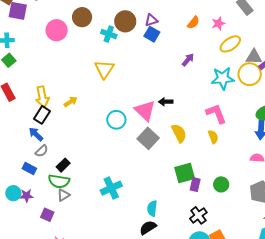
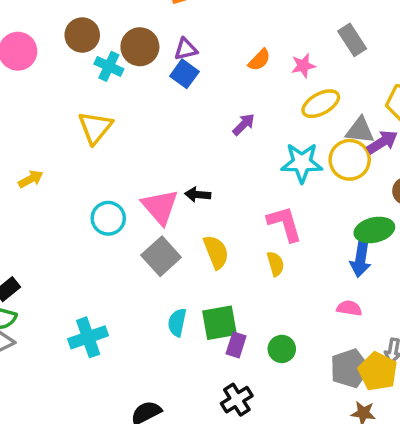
brown circle: (82, 17) -> (82, 35), moved
cyan semicircle: (152, 208) -> (177, 322), moved

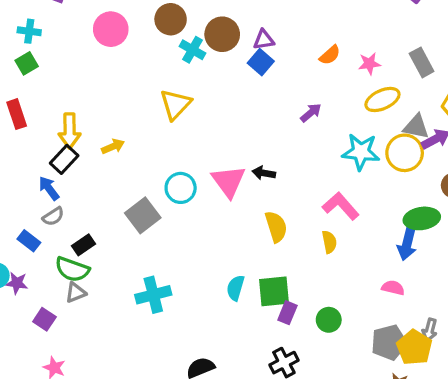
gray rectangle: (352, 40) -> (422, 62), moved
pink L-shape: (285, 224) -> (341, 206), turned -30
gray square: (161, 256) -> (143, 215), moved

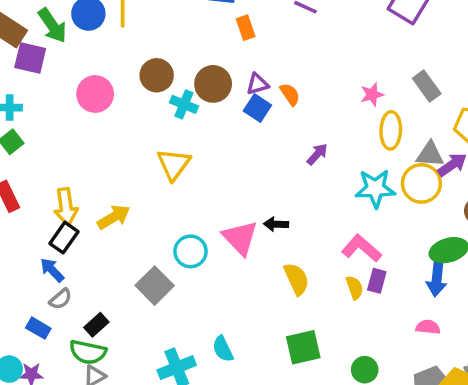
orange semicircle: (330, 55) -> (290, 94), moved, turned -75
yellow ellipse: (382, 99) -> (391, 130), turned -56
yellow arrow: (113, 146) -> (114, 217), size x1.4
cyan semicircle: (235, 288) -> (223, 349), moved, turned -35
purple rectangle: (287, 313) -> (377, 281), moved

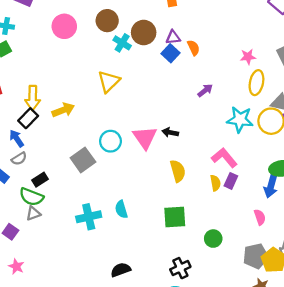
pink semicircle: (428, 327) -> (260, 217), turned 56

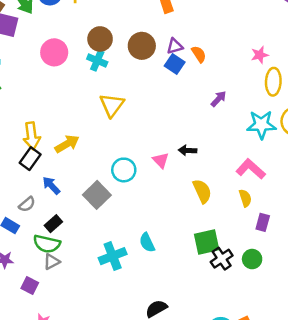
cyan cross: (122, 43) -> (97, 61), moved
blue arrow: (17, 138) -> (51, 186), moved
pink triangle: (145, 138) -> (161, 160), size x0.6
purple rectangle: (231, 181) -> (263, 222), moved
black cross: (180, 268) -> (222, 259), moved

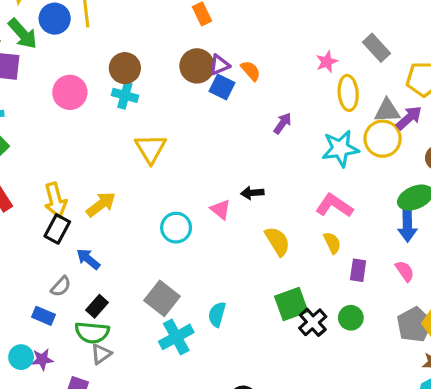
brown circle: (142, 46) -> (197, 66), moved
gray square: (97, 195) -> (162, 298), moved
cyan semicircle: (147, 243) -> (217, 314), turned 48

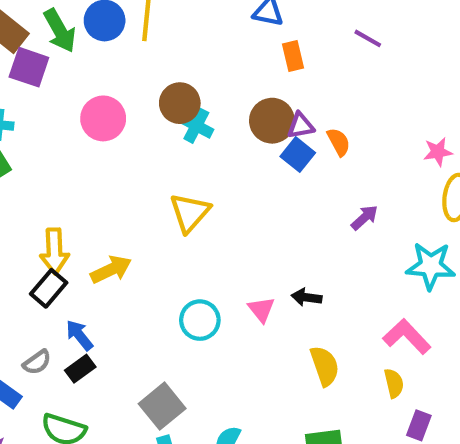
cyan cross: (125, 95) -> (196, 126), moved
black rectangle: (97, 306) -> (80, 369), moved

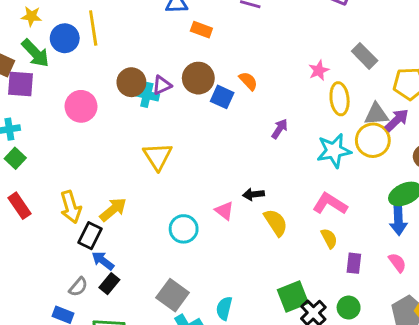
orange rectangle: (293, 56) -> (201, 30), turned -42
purple triangle: (301, 126) -> (162, 85), moved
black rectangle: (49, 288) -> (90, 236), moved
yellow semicircle: (325, 366) -> (276, 222), moved

